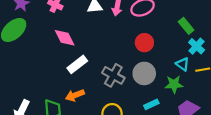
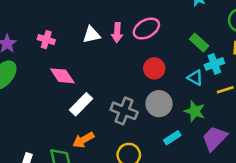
cyan cross: (197, 46) -> (214, 64), turned 35
cyan triangle: (183, 64) -> (195, 78), moved
green star: (174, 84) -> (195, 111), turned 30

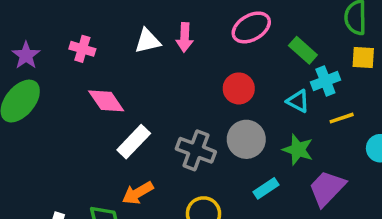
pink ellipse: (146, 29) -> (251, 27), moved

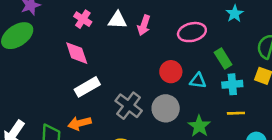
pink cross: (82, 49) -> (83, 19), moved
cyan triangle: (298, 101) -> (198, 81), moved, turned -36

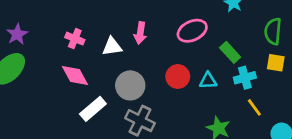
white triangle: (117, 20) -> (112, 47), moved
gray circle: (166, 108) -> (130, 85), moved
yellow line: (236, 113) -> (254, 107), turned 66

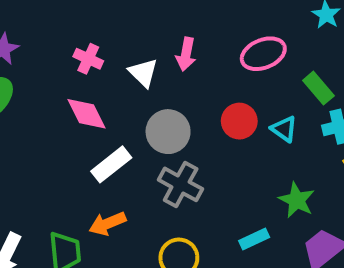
white triangle: (112, 47) -> (143, 73), turned 50
cyan triangle: (208, 81) -> (284, 129), turned 36

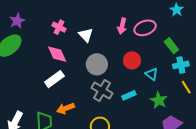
pink arrow: (186, 54) -> (122, 26), moved
cyan triangle: (284, 129) -> (152, 74), moved
white rectangle: (111, 164) -> (54, 79), moved
cyan rectangle: (254, 239) -> (129, 95), moved

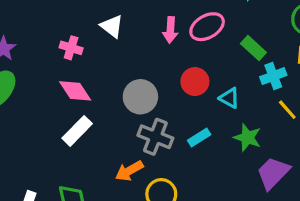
white triangle: (86, 35) -> (112, 26), moved
orange arrow: (65, 108) -> (129, 171), moved

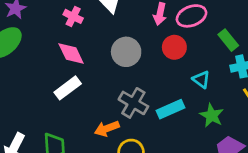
red circle: (195, 82) -> (174, 47), moved
gray circle: (140, 97) -> (126, 52), moved
cyan rectangle: (199, 137) -> (170, 109), size x1.4

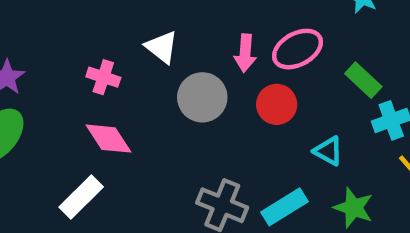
gray circle: (126, 52) -> (202, 97), moved
white rectangle: (68, 88) -> (81, 197), moved

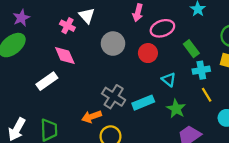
white triangle: (162, 47) -> (87, 16), moved
pink arrow: (245, 53) -> (138, 13), moved

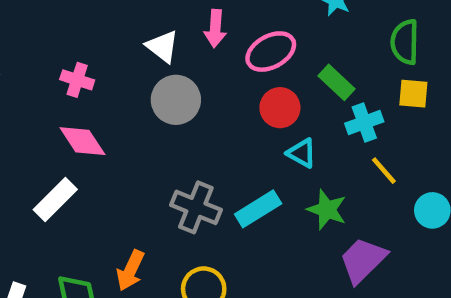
white triangle: (87, 16) -> (162, 46), moved
red circle: (148, 53) -> (280, 108), moved
orange arrow: (92, 117) -> (130, 270), moved, turned -36

